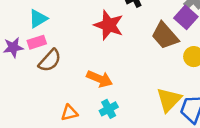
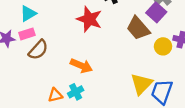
cyan cross: (109, 109) -> (76, 92), moved

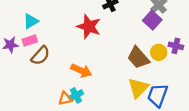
brown trapezoid: (138, 28) -> (138, 58), moved
orange triangle: (55, 95) -> (65, 99), moved

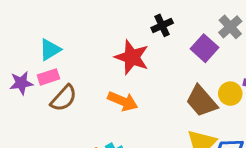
purple square: (152, 20) -> (204, 48), moved
orange arrow: (81, 71) -> (123, 101), moved

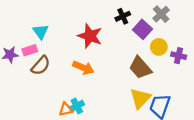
black cross: (162, 25) -> (123, 16), moved
cyan triangle: (50, 50) -> (41, 32), moved, turned -35
yellow circle: (230, 94) -> (159, 47), moved

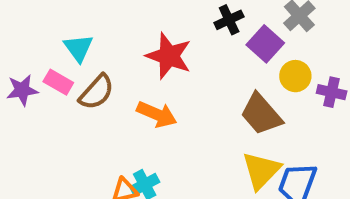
pink rectangle: (30, 50) -> (58, 82), turned 48
brown semicircle: (41, 66) -> (96, 92), moved

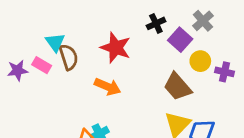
brown semicircle: (96, 92) -> (69, 57), moved, turned -60

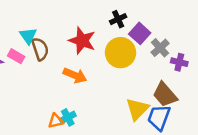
gray cross: (203, 21) -> (160, 48), moved
yellow circle: (200, 61) -> (121, 53), moved, size x1.6
brown trapezoid: (177, 87) -> (165, 95), moved

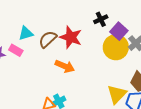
cyan triangle: (28, 36) -> (26, 33), turned 49
brown semicircle: (40, 49) -> (48, 39), moved, turned -114
yellow circle: (121, 53) -> (116, 47), moved

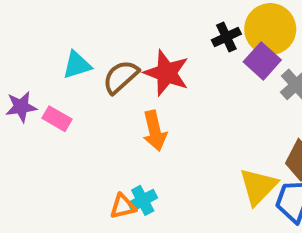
yellow circle: (116, 47) -> (270, 29), moved
pink rectangle: (16, 50) -> (57, 119), moved
orange arrow: (65, 66) -> (155, 131), turned 54

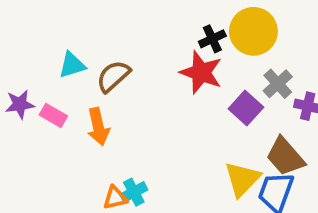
purple square: (262, 61) -> (246, 108), moved
red star: (167, 73) -> (201, 72), moved
orange arrow: (155, 131) -> (98, 127), moved

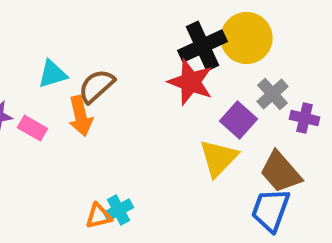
black cross: (212, 39) -> (203, 46), size x1.6
orange arrow: (98, 127) -> (80, 116), moved
yellow triangle: (242, 179) -> (219, 158), moved

